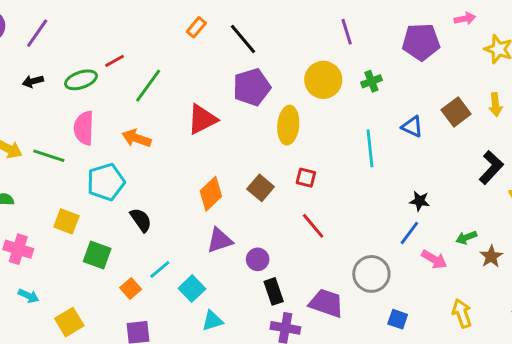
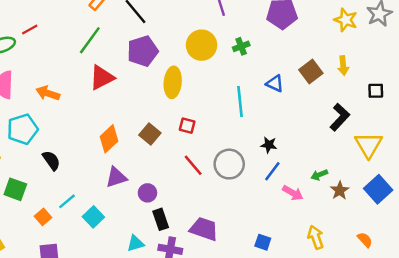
green line: (148, 86) -> (90, 40), moved
black star: (420, 201) -> (269, 145), moved
gray circle: (371, 274) -> (229, 164), moved
cyan triangle: (212, 321) -> (135, 243), moved

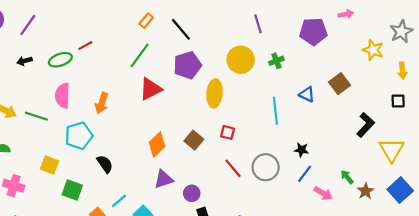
yellow star: (346, 20) -> (373, 50), moved
yellow arrow: (343, 66) -> (402, 71), moved
orange arrow: (48, 93) -> (102, 103), turned -90
green arrow: (319, 175) -> (347, 177), turned 72

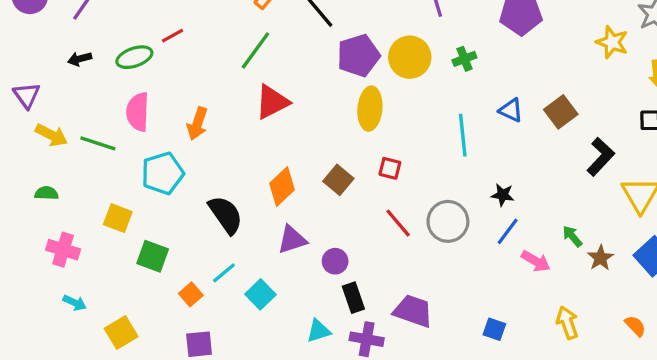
purple pentagon: (187, 65) -> (358, 55), moved
brown square: (339, 84) -> (561, 112), moved
black semicircle: (105, 164) -> (226, 215), moved, size x1.4

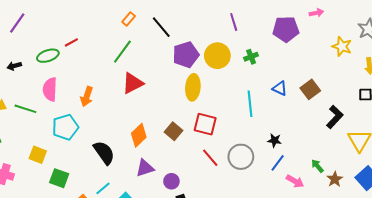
black arrow: (80, 59) -> (14, 66), moved
red square: (390, 168) -> (205, 124), size x1.6

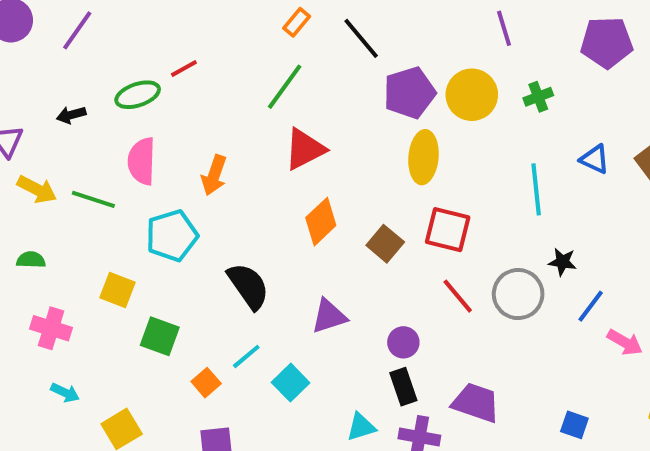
orange diamond: (139, 135) -> (321, 222), moved
black star: (275, 140) -> (562, 262), moved
purple circle: (171, 181) -> (403, 342), moved

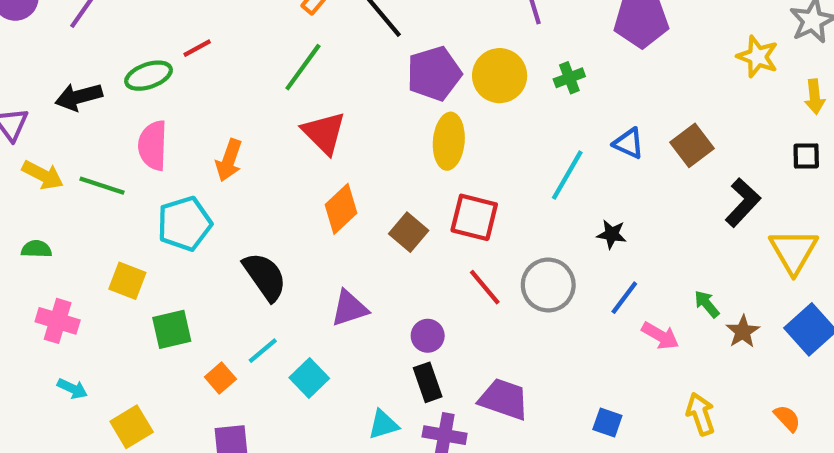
black arrow: (71, 115) -> (79, 97), size x1.5
red triangle: (305, 149) -> (324, 133), turned -48
cyan line: (536, 189) -> (567, 175), turned 36
black star: (562, 262) -> (612, 234), moved
green square: (160, 336) -> (172, 329), turned -33

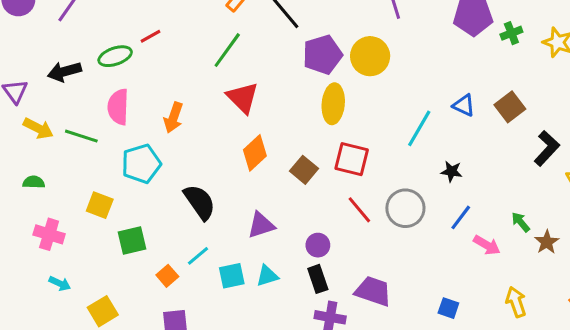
green cross: (569, 78) -> (511, 33), moved
cyan square: (309, 378) -> (232, 276), turned 32
cyan triangle: (383, 425) -> (267, 276), moved

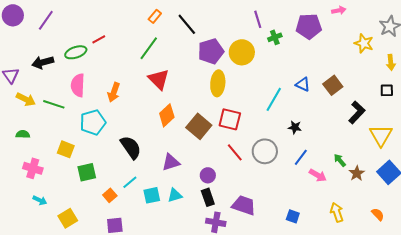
green cross: (511, 33) -> (275, 37), moved
brown square: (304, 170) -> (199, 126), size x1.4

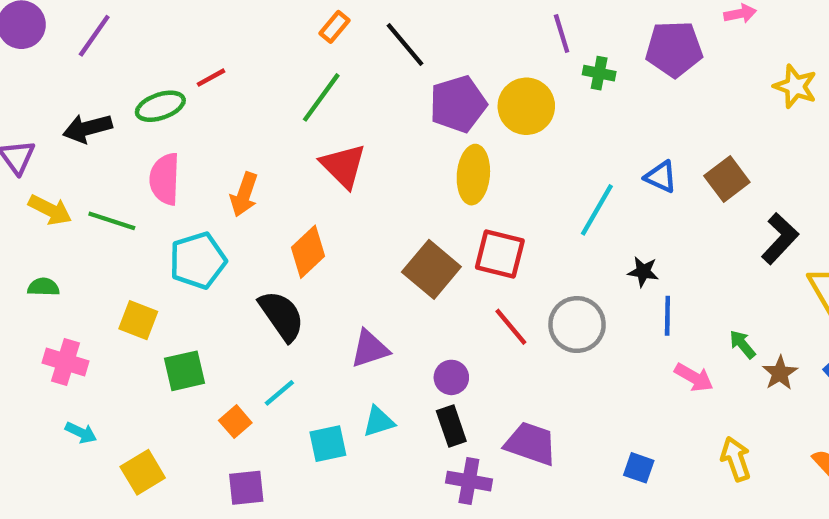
green cross: (275, 37) -> (599, 73), turned 32
orange diamond: (167, 115) -> (308, 252), moved
blue line: (301, 157) -> (667, 316), moved, turned -36
cyan square: (152, 195) -> (328, 444), moved

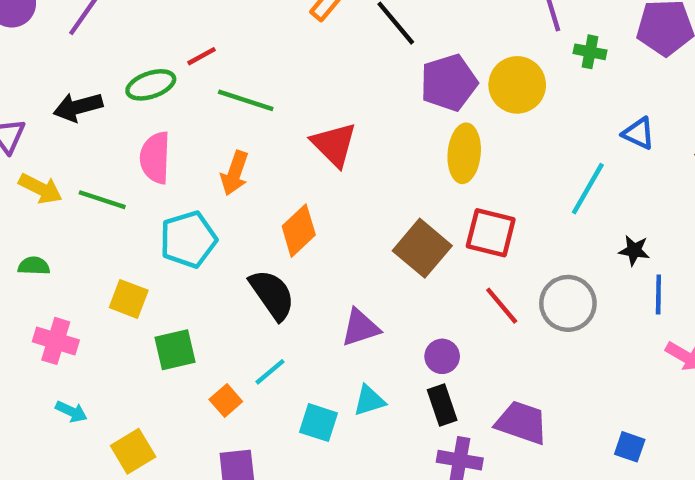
green line: (321, 97) -> (246, 100), moved, turned 72
blue triangle: (661, 177) -> (639, 133), moved
cyan square: (328, 444) -> (319, 423), turned 30

